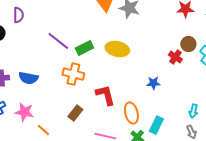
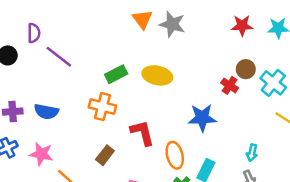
purple line: (58, 41) -> (59, 57), moved
blue star: (153, 83) -> (202, 118), size x1.6

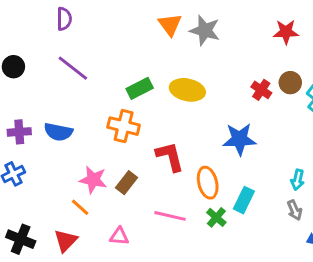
purple semicircle: (34, 33) -> (64, 19), moved
red cross: (230, 85) -> (261, 90), moved
pink star: (41, 154) -> (93, 180), moved

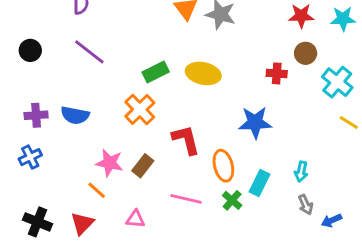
brown circle: (290, 83) -> (306, 53), moved
red cross: (261, 90) -> (277, 73), turned -30
orange cross: (124, 126) -> (140, 110), turned 32
cyan arrow: (298, 180) -> (301, 171), moved
gray arrow: (295, 210) -> (306, 205), moved

